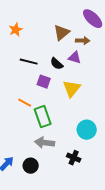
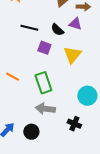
orange line: (25, 103) -> (12, 77), moved

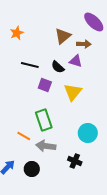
orange line: (12, 77) -> (24, 136), moved

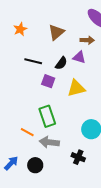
brown triangle: (63, 36) -> (56, 32), moved
black semicircle: (58, 67) -> (61, 63), turned -96
yellow triangle: (73, 92) -> (76, 88), turned 36

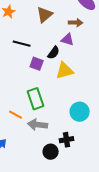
black semicircle: (61, 63) -> (54, 53), moved
black cross: (78, 157) -> (67, 140), turned -32
black circle: (35, 165) -> (51, 152), moved

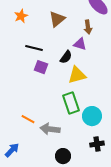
brown arrow: (76, 23) -> (88, 27), turned 80
purple square: (37, 64) -> (41, 67), moved
green rectangle: (36, 99) -> (71, 103), moved
black cross: (67, 140) -> (97, 144), moved

